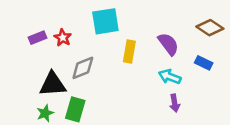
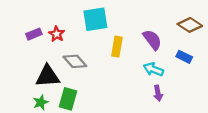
gray diamond: (83, 68) -> (75, 61), turned 70

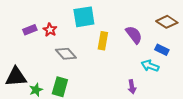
cyan arrow: (153, 69) -> (150, 66), moved
black triangle: (48, 76) -> (16, 77), moved
purple arrow: (158, 93) -> (132, 87), moved

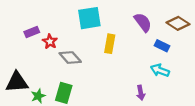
red star: (50, 30) -> (50, 42), moved
purple semicircle: (134, 35) -> (143, 22), moved
blue rectangle: (162, 50) -> (162, 46), moved

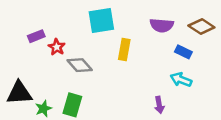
purple semicircle: (143, 22) -> (162, 25), turned 132

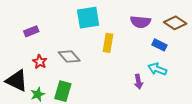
red star: (57, 47) -> (40, 62), moved
black triangle: (19, 93) -> (17, 81), turned 30
purple arrow: (159, 105) -> (138, 82), moved

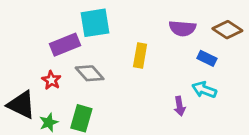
cyan square: (88, 18) -> (95, 23), moved
purple rectangle: (31, 31) -> (65, 45), moved, size x1.5

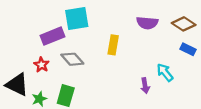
blue rectangle: (207, 58) -> (188, 49), moved
cyan arrow: (204, 90) -> (165, 72), turned 30

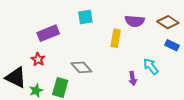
cyan square: (77, 18) -> (85, 17), moved, size x0.7
yellow rectangle: (113, 45) -> (116, 38), moved
gray diamond: (72, 59) -> (81, 67), moved

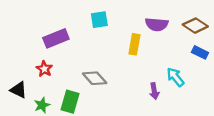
black triangle: (16, 77) -> (19, 90), size x0.7

